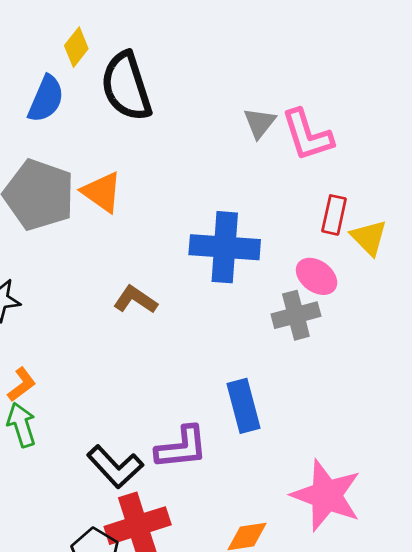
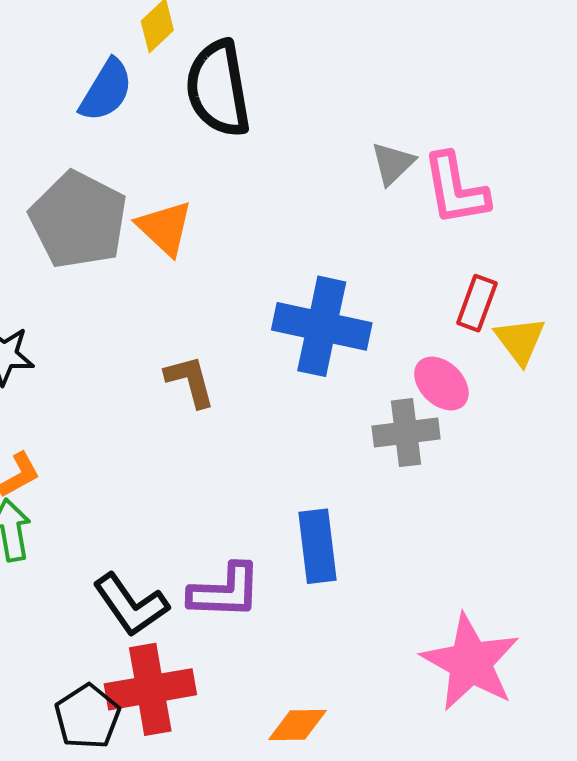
brown L-shape: (135, 300) -> (190, 381), turned 33
pink star: (326, 495) -> (470, 662), moved

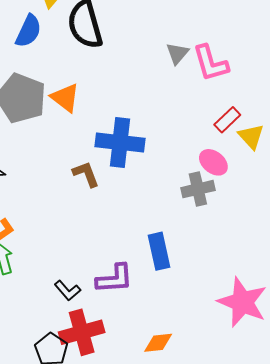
red rectangle: (477, 303) -> (227, 120), turned 32
blue cross: (322, 326) -> (120, 143), moved
black L-shape: (131, 605) -> (67, 290), size x0.7

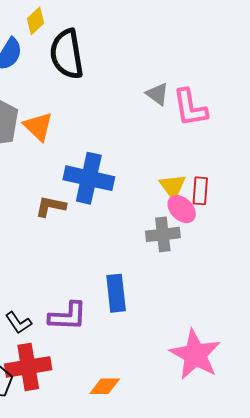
gray triangle: (177, 53) -> (157, 94), turned -40
red rectangle: (227, 120) -> (200, 191), moved, turned -48
yellow triangle: (251, 136) -> (173, 186), moved
brown L-shape: (86, 174) -> (51, 206), turned -64

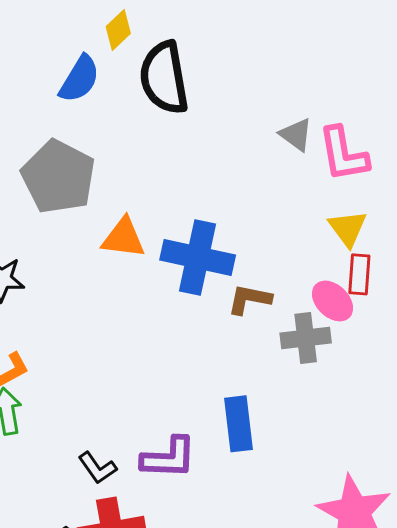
orange triangle: (38, 126) -> (123, 238), moved, turned -36
yellow triangle: (173, 186) -> (348, 228), moved
brown L-shape: (51, 206) -> (249, 299), moved

